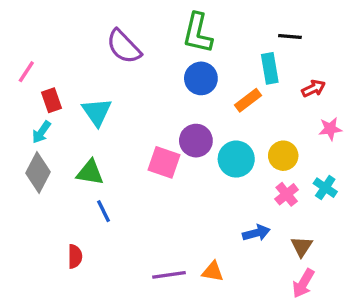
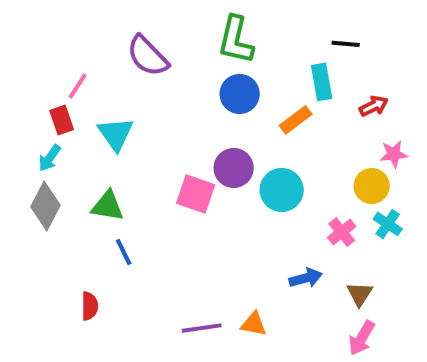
pink line: (26, 72) -> (78, 86), moved
yellow circle: (283, 156) -> (372, 186), moved

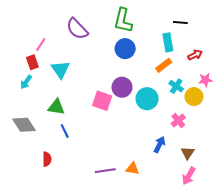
orange rectangle: (296, 120) -> (164, 65), moved
gray diamond: (46, 206) -> (24, 125), moved, turned -60
cyan cross: (388, 224) -> (176, 86), moved
blue arrow: (306, 278) -> (160, 145), turned -49

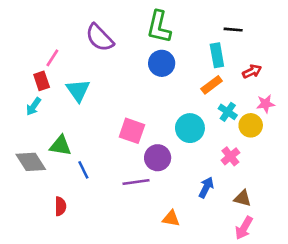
purple circle: (122, 87) -> (158, 158), moved
green triangle: (56, 107) -> (60, 146), moved
brown triangle: (188, 153) -> (243, 198), turned -48
purple line: (105, 171) -> (136, 182), moved

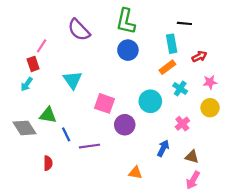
cyan triangle: (78, 90) -> (72, 80), moved
yellow circle: (251, 125) -> (210, 108), moved
purple line: (136, 182) -> (90, 146), moved

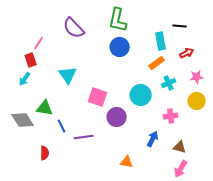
black line: (184, 23) -> (180, 26), moved
cyan cross: (180, 88) -> (169, 83), turned 32
pink cross: (182, 124) -> (171, 116), turned 32

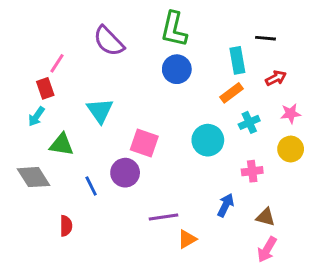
green triangle: (45, 108) -> (62, 145), moved
purple circle: (117, 117) -> (125, 173), moved
purple line: (84, 137) -> (163, 217), moved
orange triangle: (127, 162) -> (187, 239), turned -40

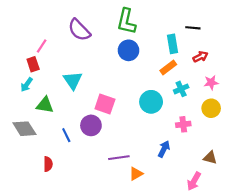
brown triangle: (265, 217) -> (210, 158), moved

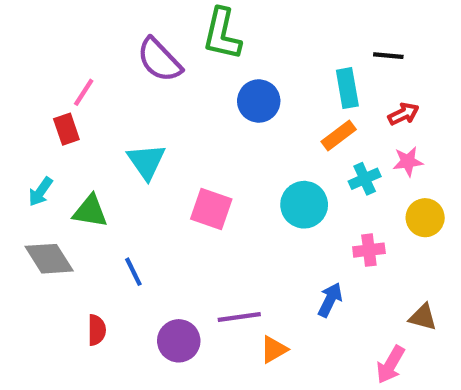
green L-shape: (126, 21) -> (222, 34), moved
pink star: (211, 83) -> (408, 161), moved
cyan arrow: (27, 85) -> (40, 192), moved
purple circle: (91, 125) -> (179, 341), moved

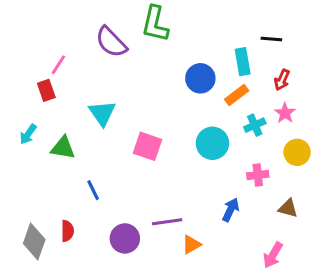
blue circle: (259, 101) -> (200, 78), moved
red arrow: (403, 114) -> (282, 80), turned 140
pink star: (408, 161) -> (285, 113), turned -30
gray diamond: (49, 259) -> (34, 241), moved, turned 52
brown triangle: (423, 317) -> (288, 208), moved

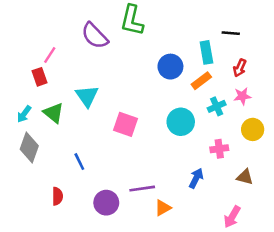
pink star: (285, 113) -> (242, 96), turned 30
green triangle: (63, 148) -> (54, 113), moved, turned 30
gray diamond: (34, 241) -> (29, 147), moved

